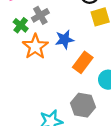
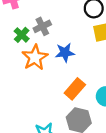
orange rectangle: (83, 62) -> (75, 89), moved

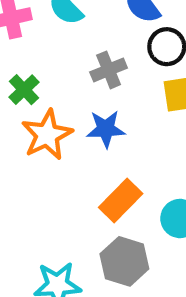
gray cross: (42, 26) -> (109, 70), moved

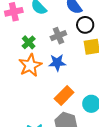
green cross: (24, 90) -> (29, 42), moved

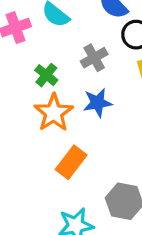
orange rectangle: (64, 95) -> (71, 162), moved

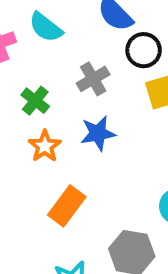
orange star: (54, 113) -> (45, 146), size x0.7

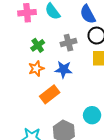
orange rectangle: (67, 206) -> (50, 94), moved

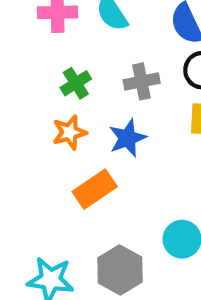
blue star: (63, 69) -> (127, 138), turned -30

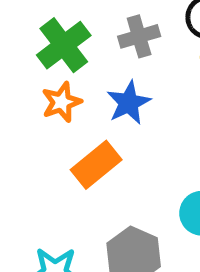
green cross: (76, 83) -> (64, 45), size x1.5

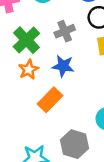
blue star: (129, 103) -> (63, 66), turned -30

